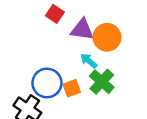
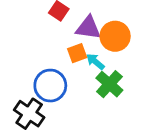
orange square: (72, 88) -> (77, 53), moved

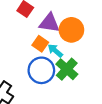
orange square: (77, 53) -> (40, 44), turned -35
blue circle: (50, 86) -> (41, 70), moved

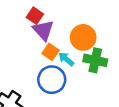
purple triangle: (49, 23) -> (43, 30), moved, turned 40
green cross: (67, 69) -> (95, 60), moved, turned -30

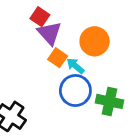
green cross: (95, 60) -> (110, 101), moved
blue circle: (52, 80) -> (75, 91), moved

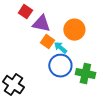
red square: (40, 17) -> (25, 12), moved
purple triangle: (49, 33) -> (41, 24), turned -36

